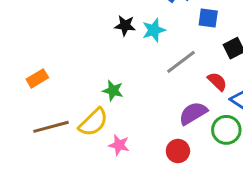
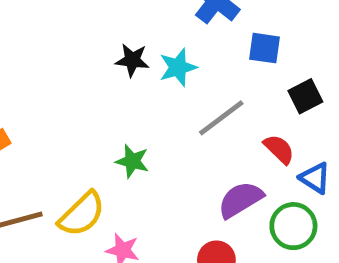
green star: (113, 91) -> (132, 161), moved

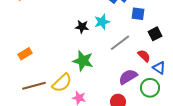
black star: (132, 60) -> (82, 27), moved
green star: (132, 161) -> (83, 61), size x1.5

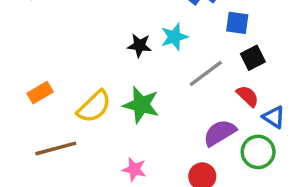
black square: (155, 34) -> (253, 58), moved
yellow semicircle: (62, 83) -> (94, 107), moved

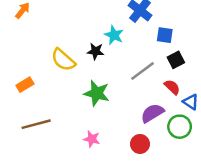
cyan star: (174, 37) -> (114, 35), moved, turned -30
yellow semicircle: (94, 107) -> (63, 60), moved, turned 85

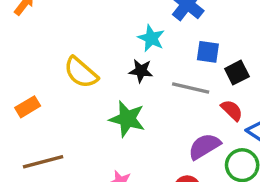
blue square: (165, 35) -> (208, 52), moved
black star: (95, 51) -> (141, 71), moved
gray line: (142, 71) -> (191, 88), turned 50

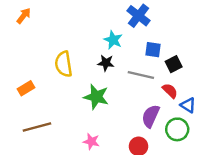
yellow semicircle: (81, 73) -> (64, 64), turned 40
purple semicircle: (204, 146) -> (151, 116), turned -35

